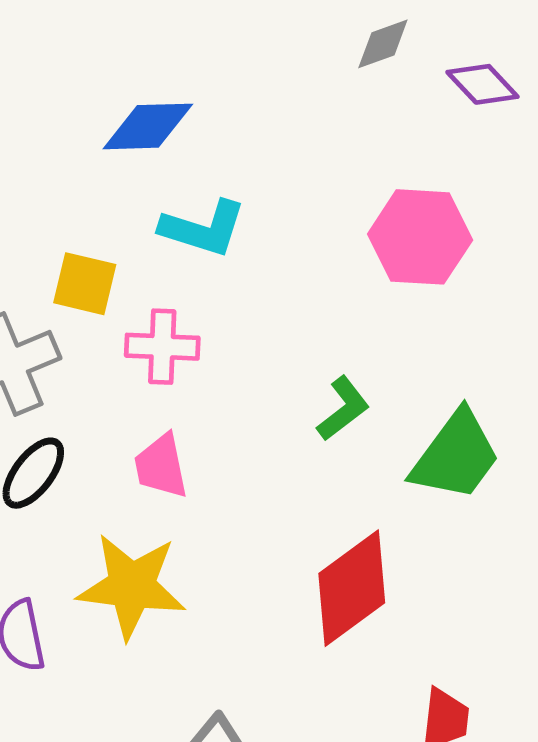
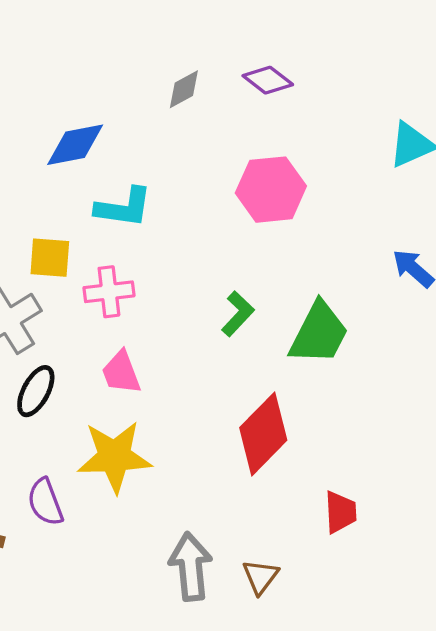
gray diamond: (383, 44) -> (184, 89), moved
purple diamond: (482, 84) -> (268, 80), moved

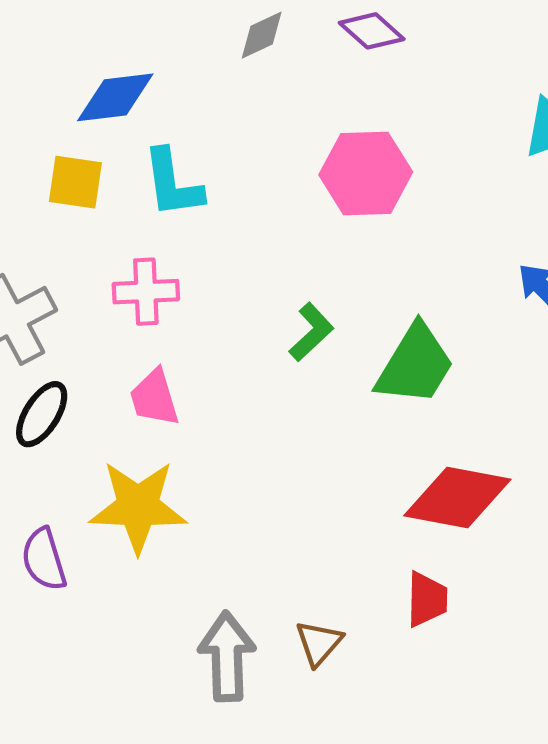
cyan L-shape: (124, 207) -> (173, 183), turned 70
yellow square: (50, 258) -> (75, 182), moved
red diamond: (263, 434) -> (457, 498), moved, turned 52
brown triangle: (260, 577) -> (319, 643), moved

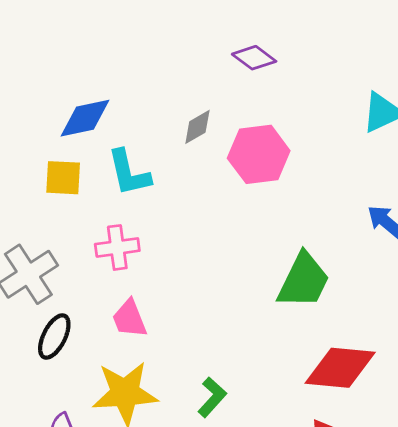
gray diamond: (262, 35) -> (197, 127), moved
green L-shape: (311, 332) -> (212, 397), moved

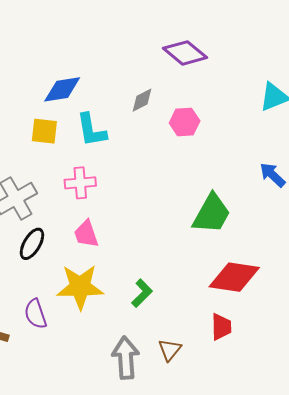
purple diamond: (254, 58) -> (185, 53), size x1.4
pink hexagon: (259, 154) -> (185, 122), size x0.7

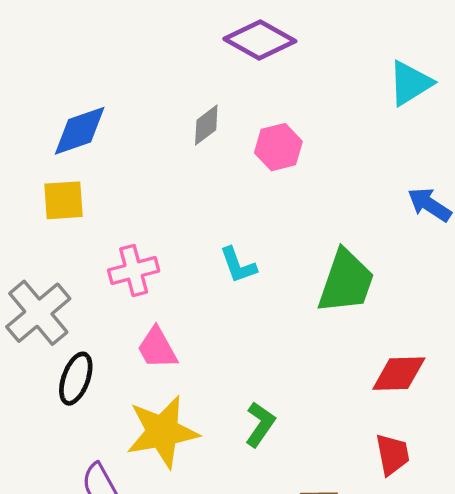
cyan L-shape: (91, 130) -> (238, 265), moved, size x0.7
red diamond: (234, 277) -> (399, 374), size x0.7

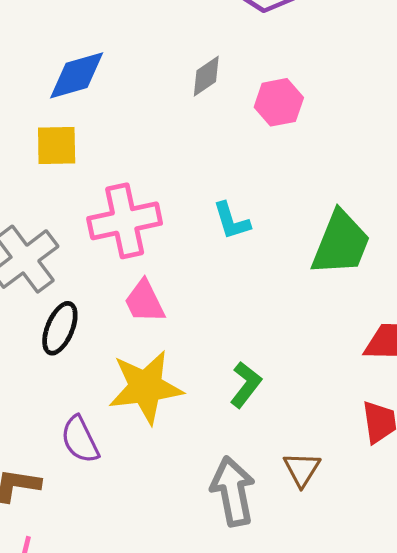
pink cross: (134, 271) -> (125, 221), size x1.4

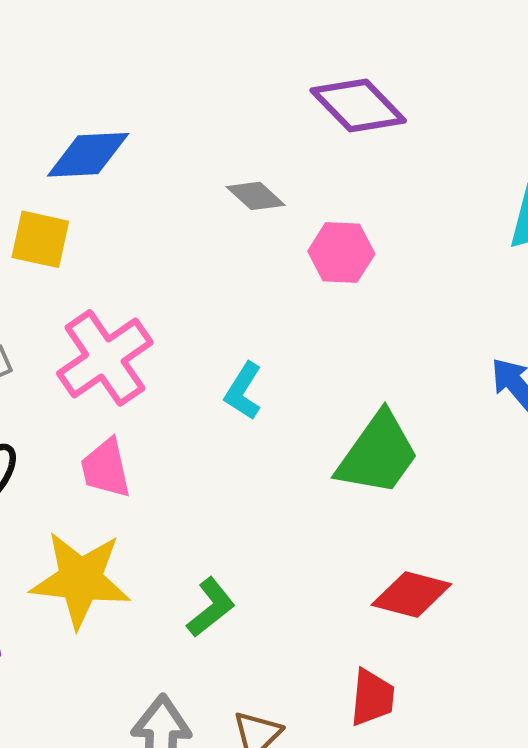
gray diamond: (206, 76) -> (256, 196), turned 63
pink cross: (125, 221) -> (105, 358), turned -36
cyan L-shape: (232, 221) -> (243, 391), turned 36

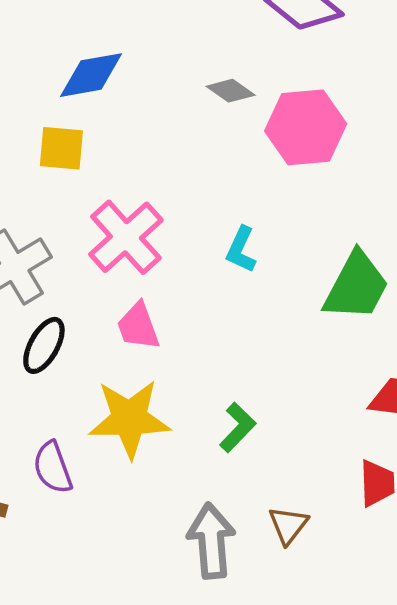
pink hexagon: (341, 252) -> (306, 127), size x1.5

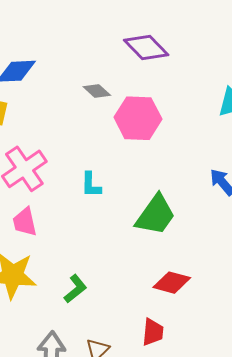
cyan L-shape: (241, 249) -> (91, 185), turned -32

